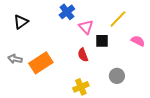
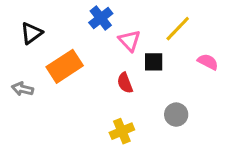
orange rectangle: (41, 63) -> (65, 66), moved

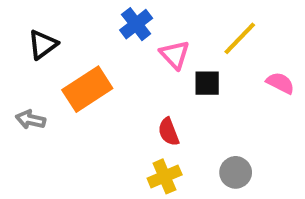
red semicircle: (125, 83) -> (169, 132), moved
gray circle: (176, 115) -> (236, 172), moved

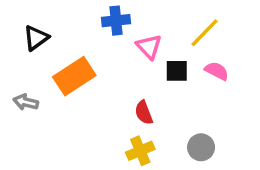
blue cross: (136, 24) -> (116, 21), turned 32
pink semicircle: (280, 83) -> (217, 71), moved

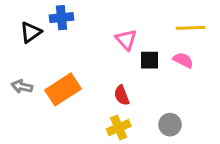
blue cross: (116, 21) -> (61, 18), moved
yellow line: (205, 33) -> (191, 28), moved, turned 44
orange rectangle: (74, 76) -> (63, 89), moved

